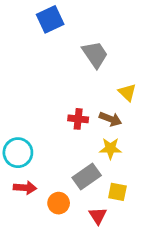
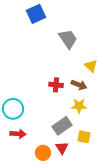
orange circle: (59, 203) -> (43, 153), moved
red triangle: (98, 216) -> (62, 148), moved

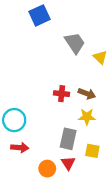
yellow triangle: (91, 66) -> (100, 57), moved
gray rectangle: (62, 126) -> (68, 139), turned -42

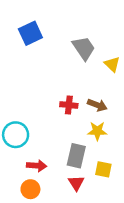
blue square: (40, 15) -> (30, 33), moved
red arrow: (20, 148) -> (37, 166), moved
orange circle: (47, 169) -> (30, 189), moved

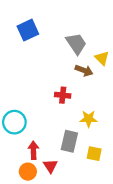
brown arrow: (97, 105) -> (84, 70), moved
red arrow: (37, 166) -> (33, 150), turned -96
red triangle: (76, 183) -> (50, 166), moved

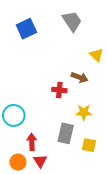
gray trapezoid: (76, 44) -> (72, 21), moved
brown arrow: (84, 70) -> (79, 77), moved
red triangle: (50, 166) -> (40, 161), moved
orange circle: (28, 172) -> (18, 162), moved

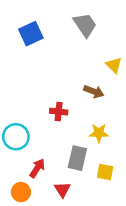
red cross: (59, 90) -> (59, 112), moved
red arrow: (32, 142) -> (37, 168), turned 35
red triangle: (40, 161) -> (62, 190), moved

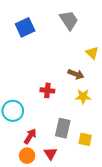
yellow star: (99, 133) -> (83, 97), moved
orange circle: (21, 192) -> (27, 156), moved

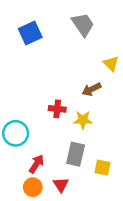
brown arrow: (76, 74) -> (91, 89), turned 133
yellow star: (83, 97) -> (83, 120), moved

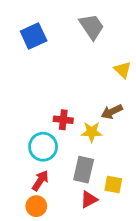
brown arrow: (91, 89) -> (112, 112), moved
cyan circle: (16, 133) -> (43, 147), moved
red triangle: (61, 185) -> (89, 199), moved, turned 35

